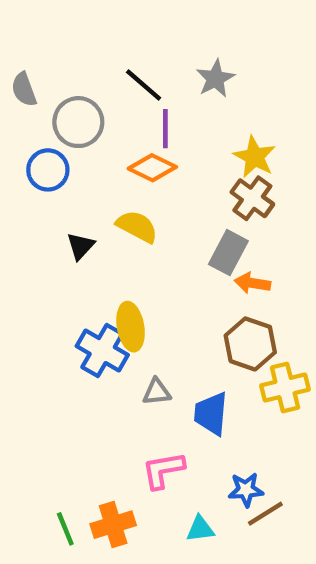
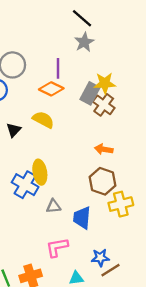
black line: (144, 85) -> (82, 18), moved
yellow star: (255, 157) -> (105, 83), turned -30
gray rectangle: (228, 253) -> (90, 93), moved

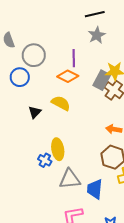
black line: (82, 18) -> (95, 14), turned -54
blue cross: (25, 185) -> (45, 160), size x0.6
gray triangle: (54, 206) -> (70, 179), size x1.6

